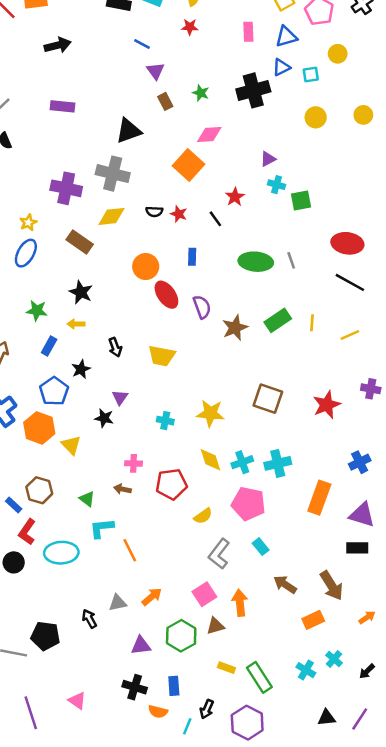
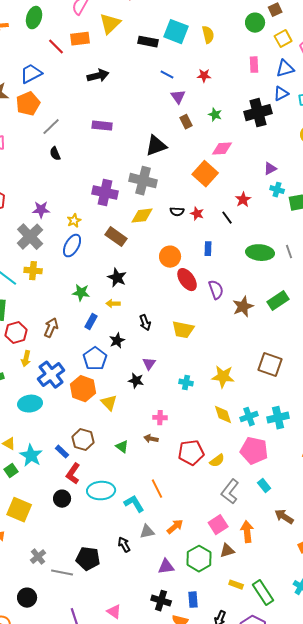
red star: (190, 27) -> (204, 76), moved
red pentagon: (171, 484) -> (191, 453), moved
cyan L-shape: (102, 528) -> (134, 504), moved, turned 65

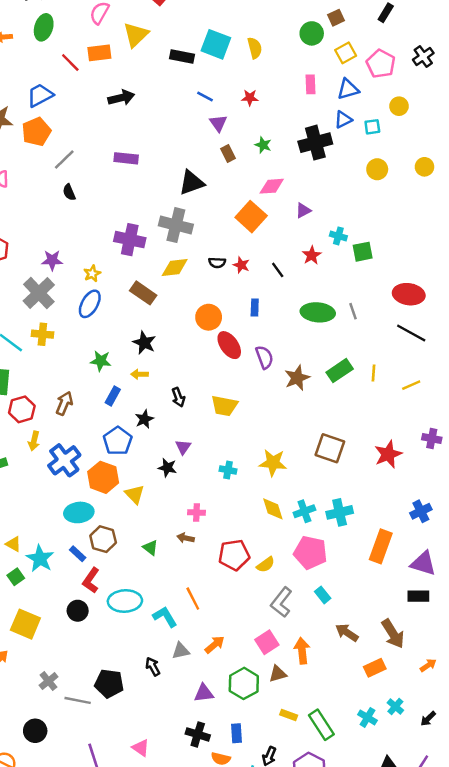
purple triangle: (270, 169) -> (303, 210), moved
red star: (243, 200) -> (312, 255), moved
cyan ellipse: (30, 404) -> (79, 512), moved

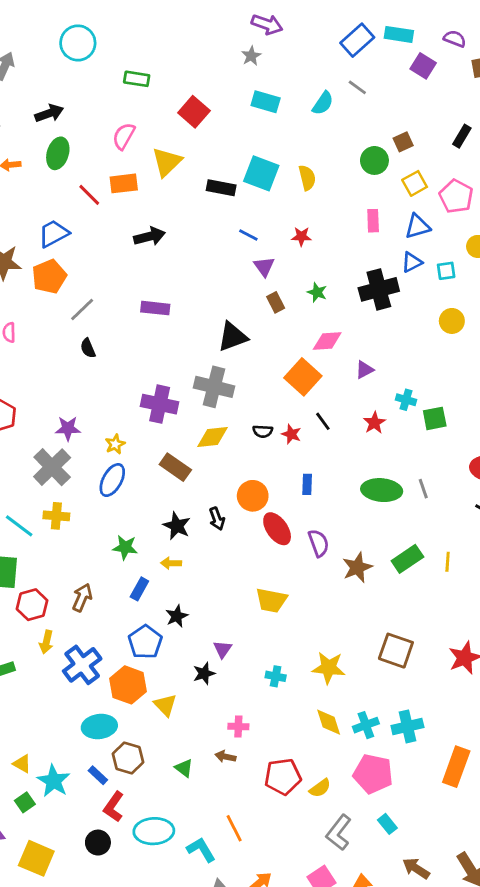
black line: (278, 270) -> (323, 421), moved
black arrow: (178, 397) -> (217, 519), moved
black star: (167, 468) -> (204, 673), turned -30

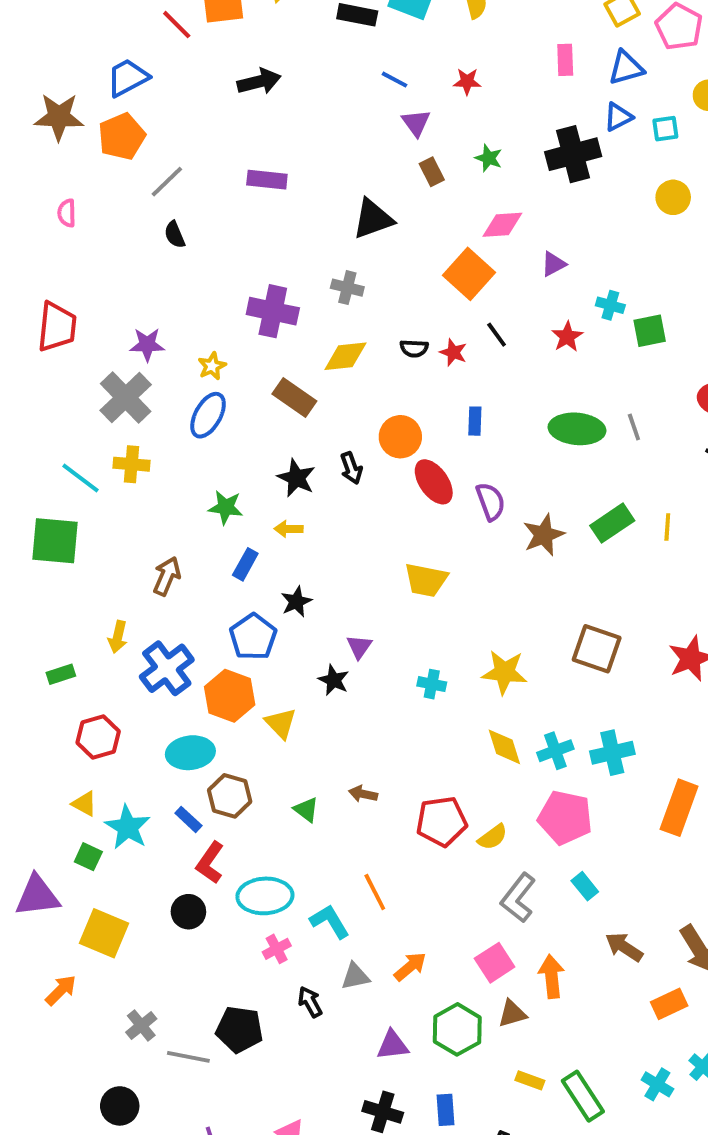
gray cross: (214, 387) -> (347, 288), size x0.6
red hexagon: (32, 605) -> (98, 737), moved
black star: (204, 673) -> (334, 680), turned -30
pink cross: (238, 726) -> (277, 949), moved, turned -30
green square: (25, 802) -> (88, 857), turned -30

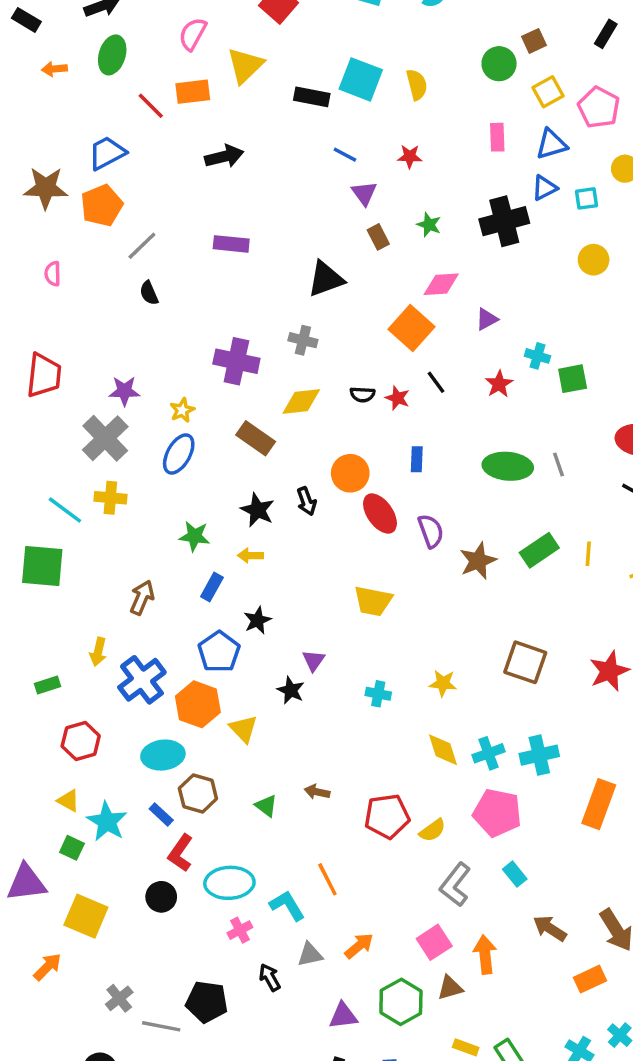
yellow star: (504, 672) -> (443, 683), size x0.7

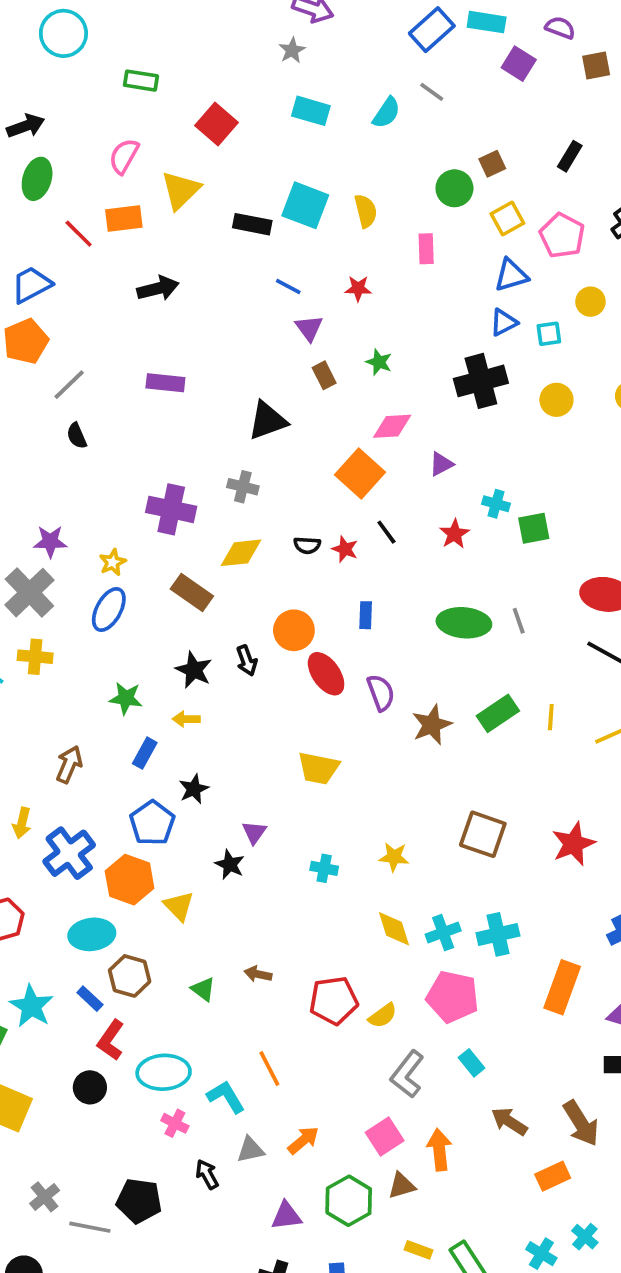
pink rectangle: (497, 137) -> (426, 249), moved
black cross: (504, 221) -> (481, 381), moved
pink cross: (240, 930) -> (175, 1123), turned -35

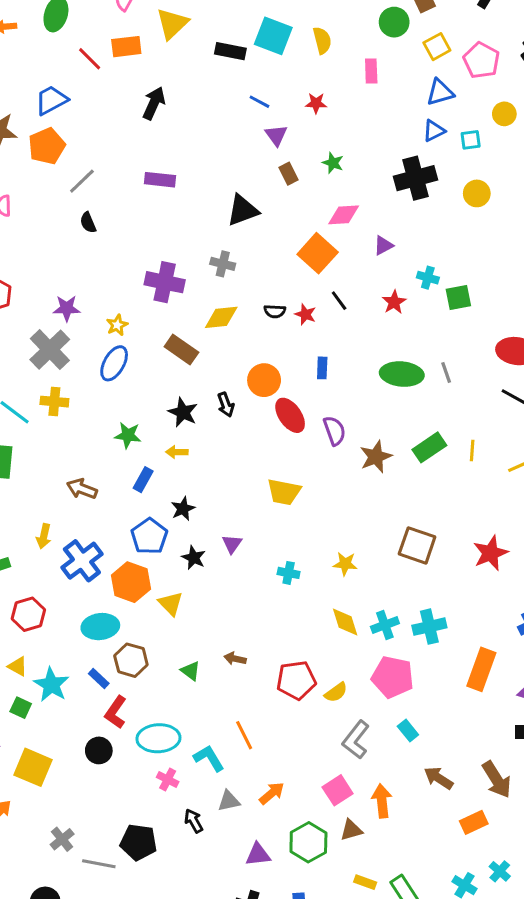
black arrow: (158, 288) -> (154, 103), turned -52
brown arrow: (69, 764) -> (82, 489), turned -92
black star: (230, 865) -> (194, 558), moved

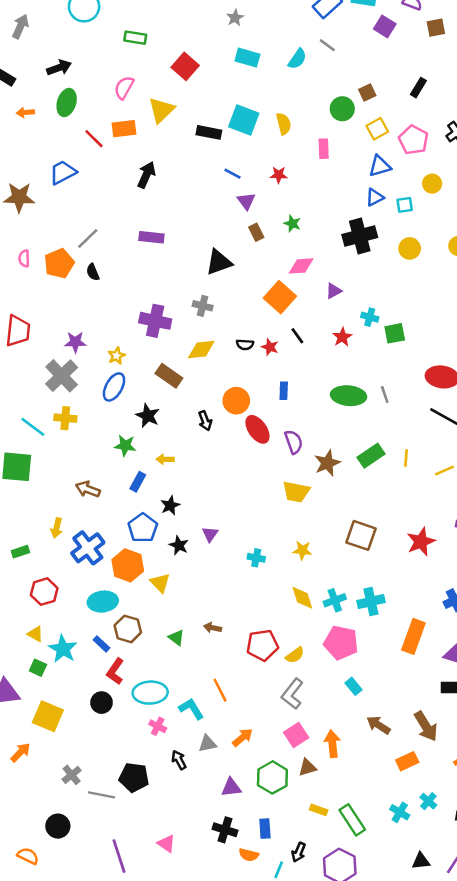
orange pentagon: (47, 146) -> (59, 263), moved
black star: (183, 412) -> (148, 416), moved
yellow trapezoid: (284, 492) -> (296, 492), moved
gray L-shape: (356, 740) -> (292, 694), moved

